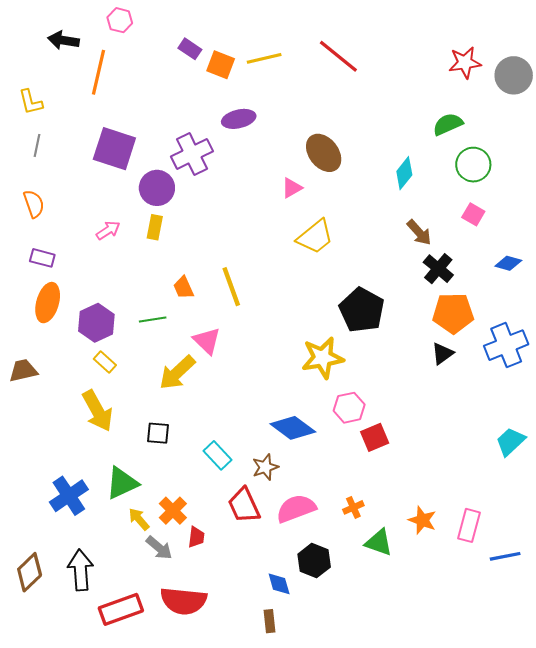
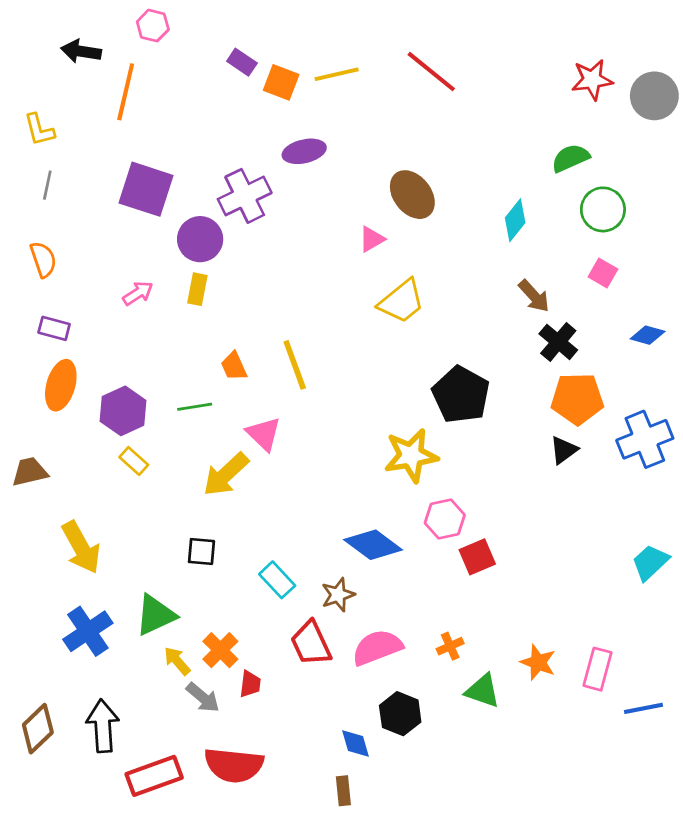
yellow arrow: (97, 411) -> (81, 547), moved

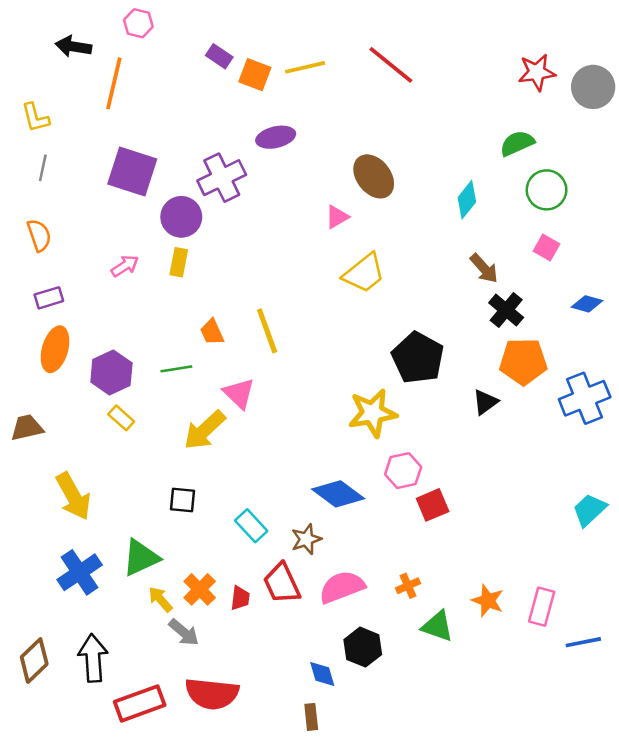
purple rectangle: (54, 328) -> (49, 298), turned -32
black triangle: (564, 450) -> (485, 402), moved
red trapezoid: (250, 684) -> (240, 598), moved

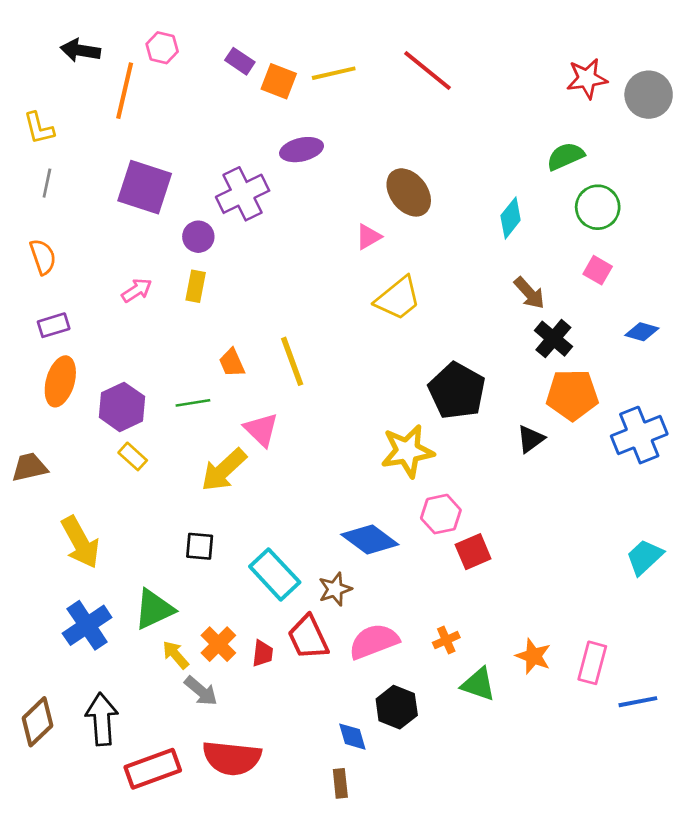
pink hexagon: (138, 23) -> (162, 48), moved
purple circle: (181, 217) -> (198, 237), size x0.7
cyan rectangle: (251, 526) -> (275, 574), size x1.4

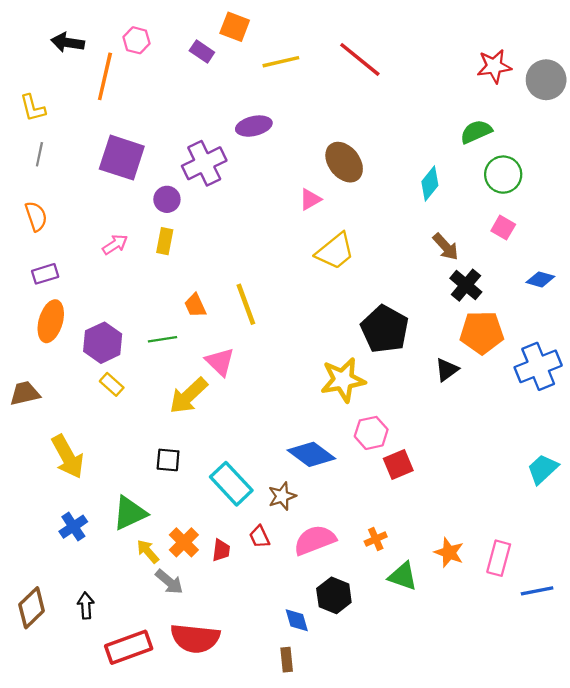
orange square: (279, 81) -> (235, 27), moved
blue cross: (87, 625) -> (73, 527), size x0.7
red trapezoid: (308, 637) -> (259, 537), size x0.6
black arrow: (102, 719) -> (86, 606), size x0.6

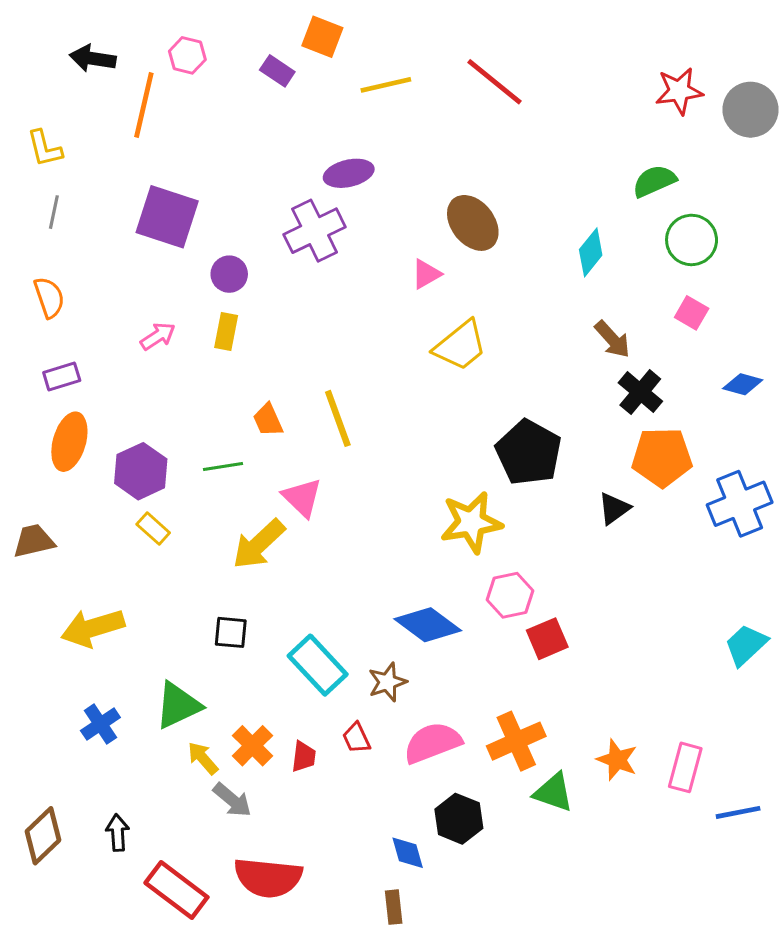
purple cross: (204, 163) -> (315, 231), moved
yellow arrow: (68, 457) -> (93, 628), turned 102
orange cross: (376, 539) -> (516, 741), size x1.8
red rectangle: (129, 647) -> (176, 890), turned 57

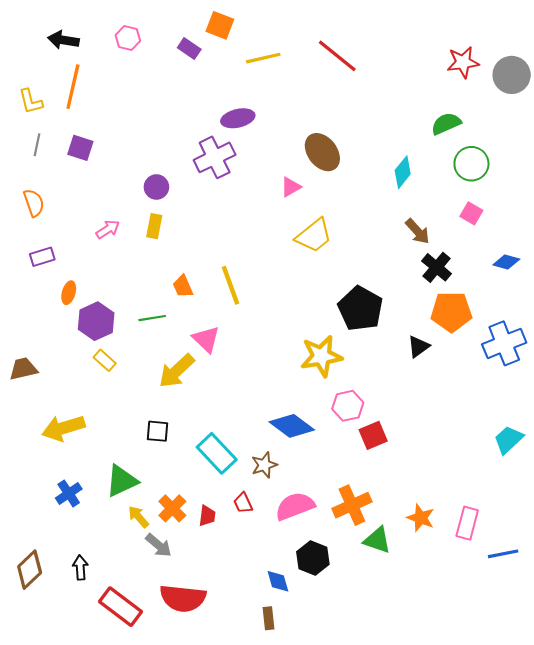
orange line: (144, 105) -> (73, 87), moved
purple square: (167, 217) -> (80, 148), moved, size x0.6
orange ellipse: (69, 442) -> (69, 293), moved, size x0.6

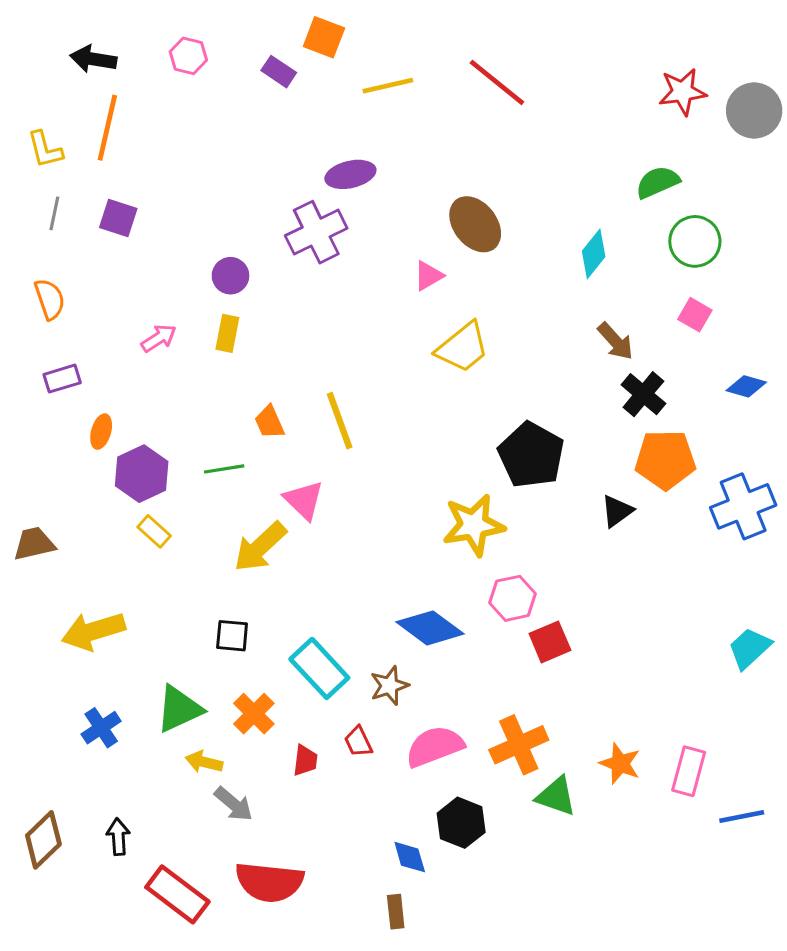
orange cross: (172, 508) -> (254, 714), moved
yellow arrow: (138, 517) -> (204, 762), turned -35

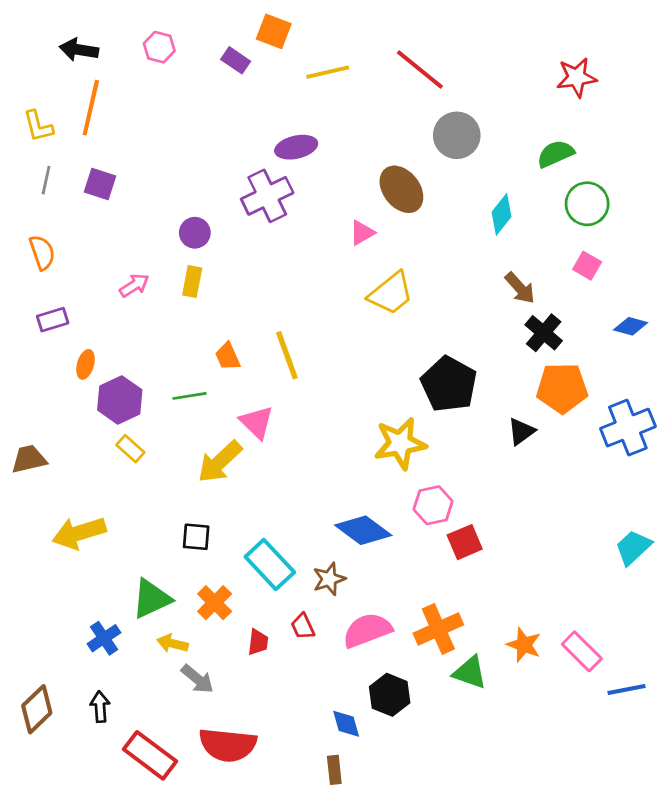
gray circle: (754, 110) -> (457, 135), moved
blue cross: (101, 728) -> (104, 638), moved
pink rectangle: (689, 771) -> (582, 651), turned -60

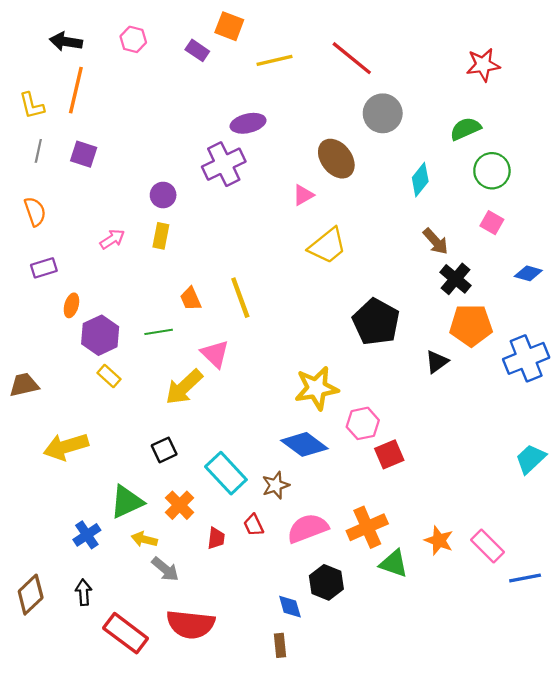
yellow star: (400, 443) -> (316, 388), moved
black square: (196, 537) -> (164, 450), turned -30

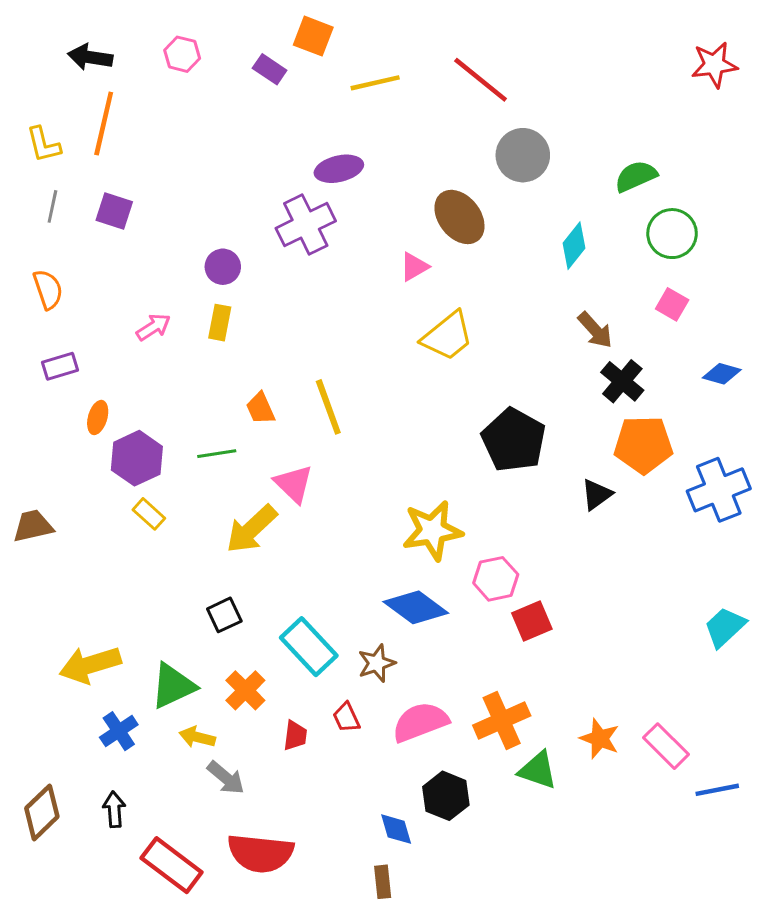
red star: (483, 65) -> (714, 65), moved
yellow arrow: (66, 447) -> (90, 665), moved

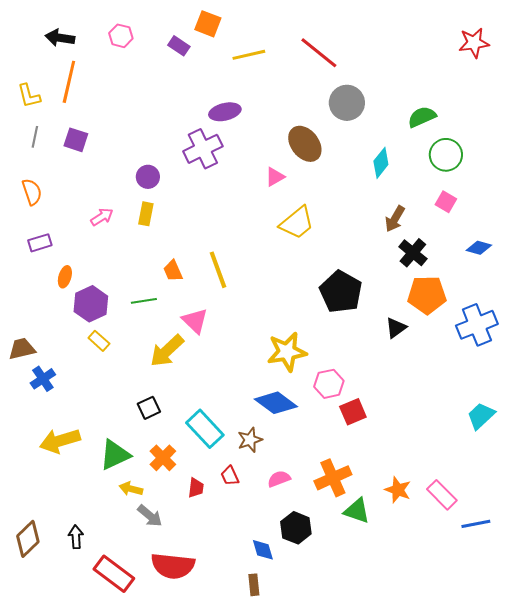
brown arrow: (595, 330) -> (395, 219), turned 72
pink semicircle: (420, 722) -> (279, 479), size x0.6
blue cross: (119, 731) -> (43, 379), moved

